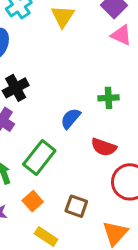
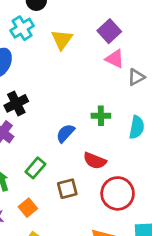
green rectangle: (39, 158) -> (35, 168), size x0.7
brown square: (76, 206) -> (67, 189), moved, turned -36

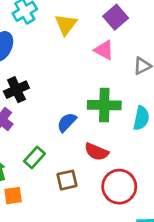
pink triangle: (115, 59) -> (104, 50), moved
green cross: (101, 116) -> (104, 105), size x1.6
orange square: (28, 208) -> (13, 196), moved, turned 30

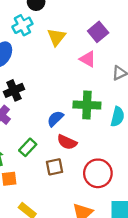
red semicircle: (97, 152) -> (67, 142), moved

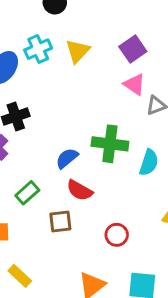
cyan cross: (22, 25) -> (38, 49), moved
pink triangle: (88, 59) -> (134, 84), moved
red circle: (98, 173) -> (117, 235), size x0.6

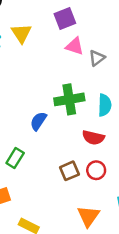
purple square: (133, 49) -> (65, 18), turned 30
red semicircle: (80, 190) -> (93, 138), moved
brown square: (60, 222) -> (69, 171), moved

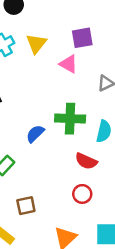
pink triangle: (75, 46) -> (68, 64), moved
brown square: (69, 171) -> (26, 206), moved

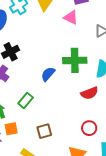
red semicircle: (86, 161) -> (89, 93), turned -42
red circle: (82, 194) -> (89, 128), moved

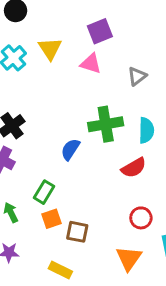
orange square: (11, 129) -> (51, 219), moved
brown square: (44, 131) -> (77, 232), turned 35

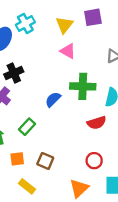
yellow triangle: (50, 49) -> (64, 25), moved
pink triangle: (91, 64) -> (68, 51), moved
orange square: (51, 219) -> (17, 159), moved

